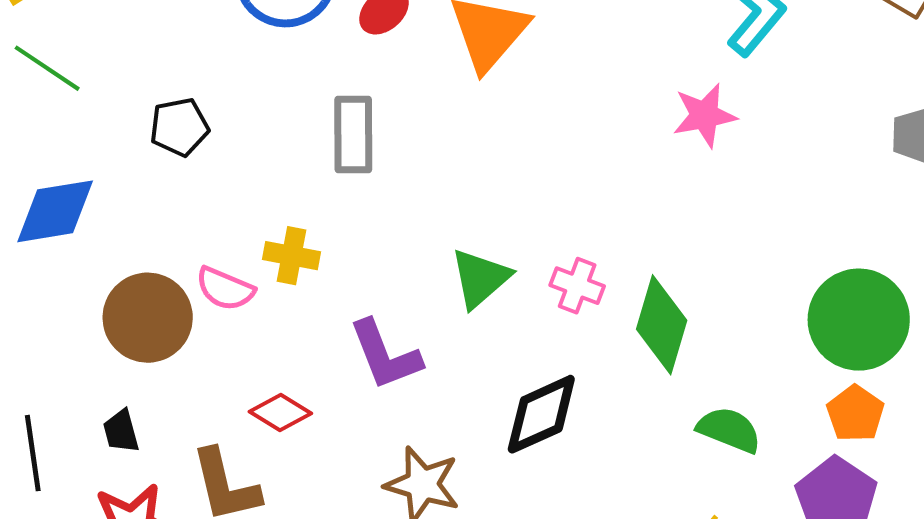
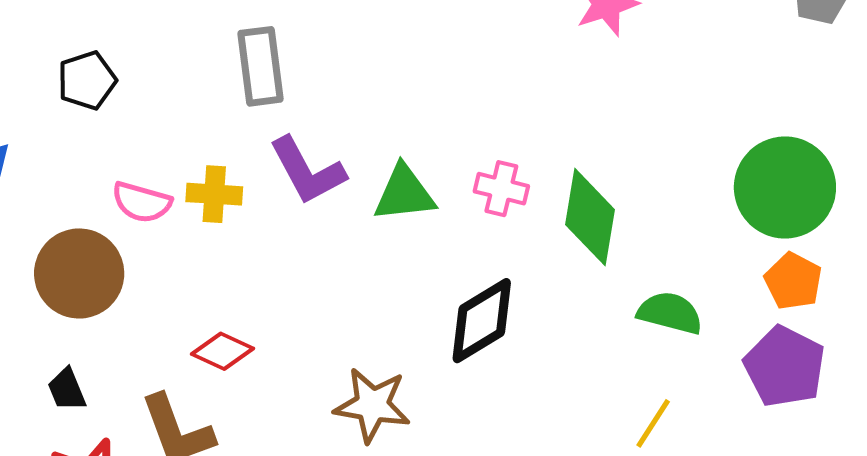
green triangle: (480, 278) -> (404, 193), turned 42
pink semicircle: (225, 289) -> (142, 202), moved
purple L-shape: (385, 355) -> (307, 171), moved

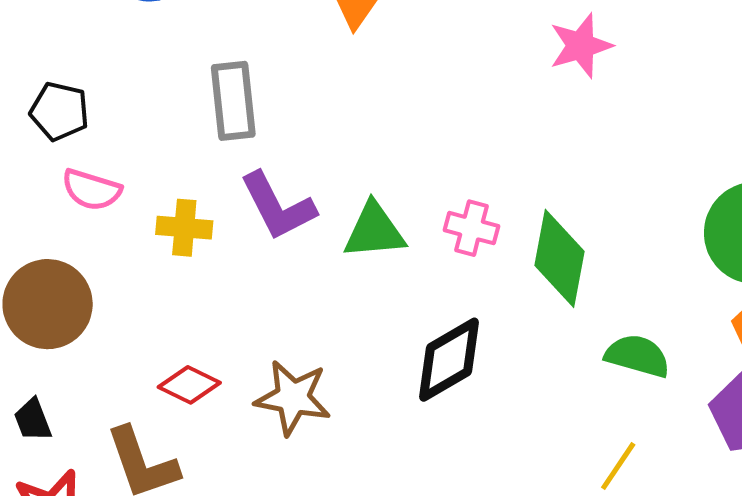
black pentagon: (87, 80) -> (59, 111), turned 30
pink semicircle: (142, 202) -> (92, 190), moved
brown star: (372, 405) -> (293, 398), moved

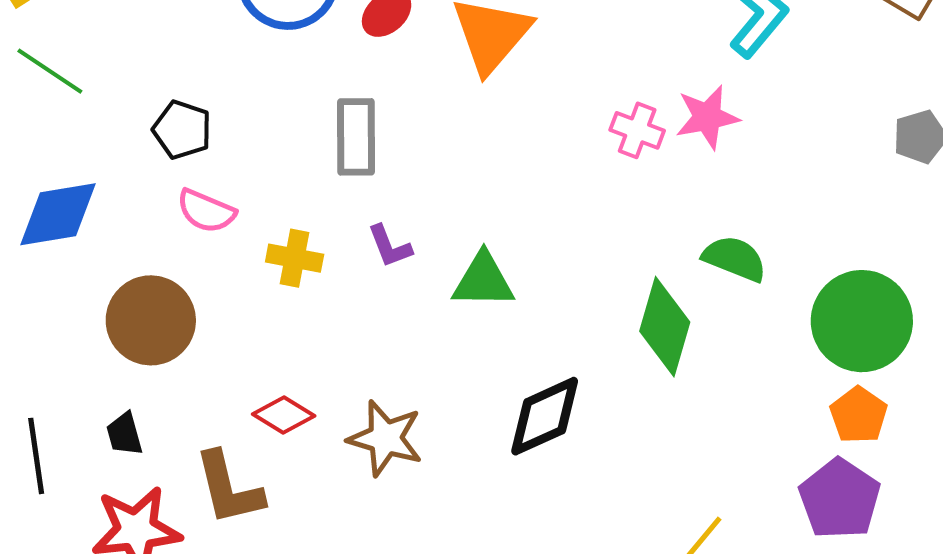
purple L-shape: (278, 206) -> (390, 246), size x0.6
pink cross: (471, 228) -> (637, 130), moved
green semicircle: (637, 356) -> (735, 259), moved

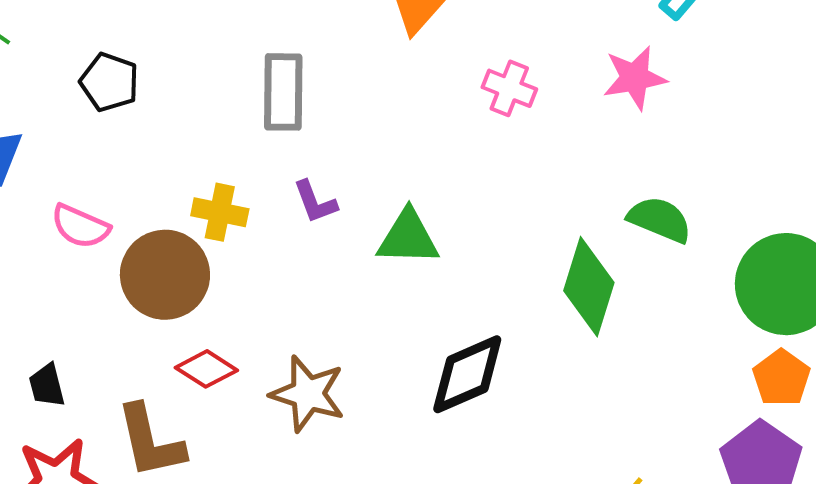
pink cross: (637, 130) -> (509, 88), moved
pink semicircle: (206, 211) -> (80, 226), moved
brown circle: (151, 320) -> (165, 275), moved

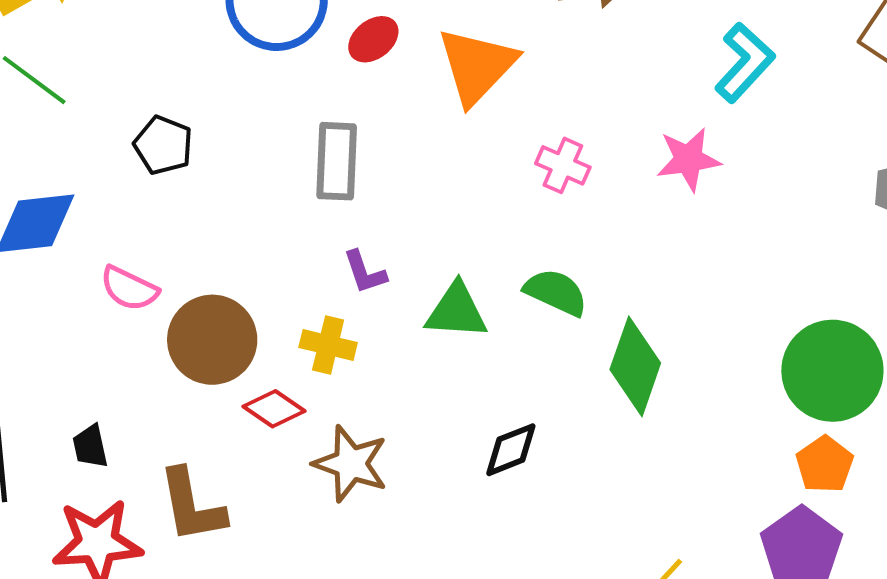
yellow cross: (220, 212) -> (328, 345), moved
green semicircle: (660, 220) -> (556, 292), moved
red diamond: (206, 369) -> (274, 409), moved
black diamond: (467, 374) -> (511, 450), size x0.7

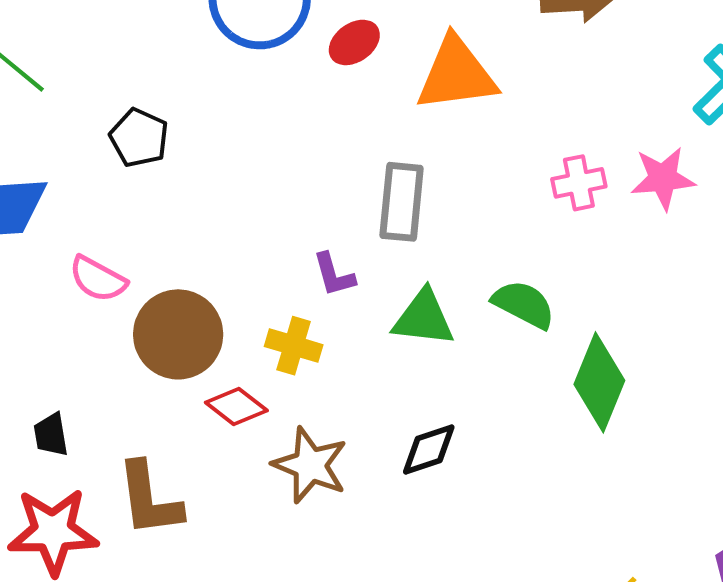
orange triangle: (477, 66) -> (456, 74), turned 36
gray rectangle: (337, 161) -> (402, 202), moved
pink cross: (563, 165) -> (579, 183), moved, turned -38
black diamond: (511, 450) -> (429, 450), moved

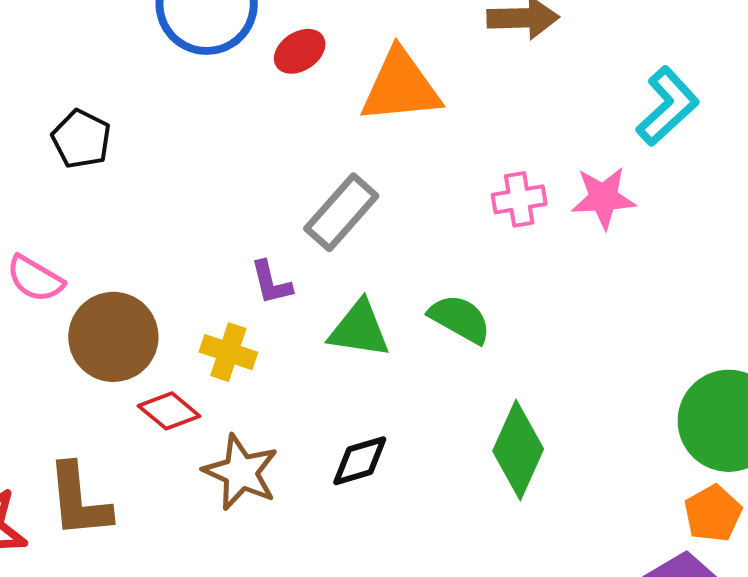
gray rectangle: (402, 202) -> (341, 212), turned 34
green diamond: (599, 382) -> (518, 450), moved

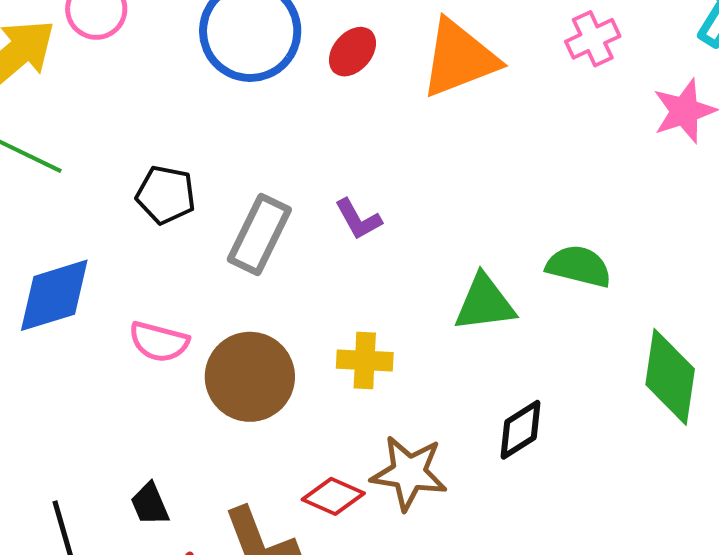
pink cross: (519, 199) -> (593, 39), moved
gray rectangle: (341, 212) -> (259, 235), moved
purple L-shape: (271, 283) -> (358, 219), moved
red diamond: (169, 411) -> (333, 496), moved

